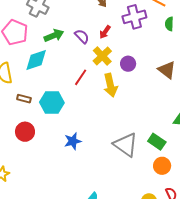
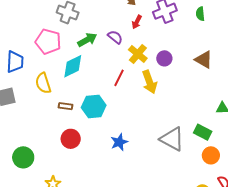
red arrow: (105, 32) -> (137, 22), moved

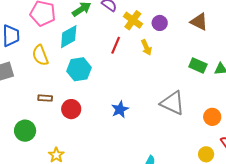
yellow arrow: (150, 82) -> (146, 47), size x0.7
brown rectangle: (65, 106) -> (45, 98), moved
cyan hexagon: (94, 106) -> (79, 69), moved
green rectangle: (203, 132) -> (198, 65), moved

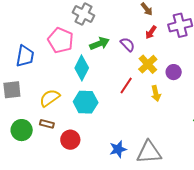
cyan diamond: (69, 37) -> (82, 68), turned -45
yellow semicircle: (40, 55) -> (50, 98), moved, turned 65
gray triangle: (173, 103) -> (149, 152), moved, turned -40
green circle: (25, 131) -> (22, 130), moved

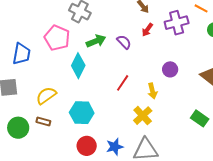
yellow cross: (148, 64) -> (143, 116), moved
cyan hexagon: (86, 102) -> (82, 113), moved
red circle: (70, 140) -> (87, 146), moved

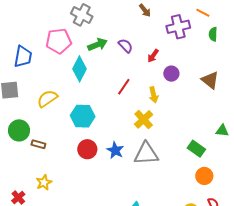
red arrow: (147, 30) -> (153, 56), moved
pink pentagon: (57, 38) -> (59, 41), turned -30
green rectangle: (200, 118) -> (196, 149), moved
brown rectangle: (43, 121) -> (38, 144), moved
blue star: (115, 147) -> (115, 150), turned -30

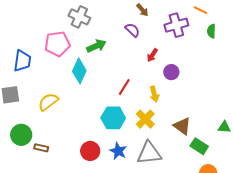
purple semicircle: (125, 46) -> (132, 30), moved
brown triangle: (210, 80) -> (182, 126), moved
cyan hexagon: (83, 116) -> (113, 118), moved

